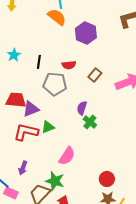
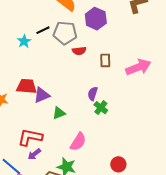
black line: (39, 62) -> (43, 30), moved, turned 56
brown rectangle: (95, 75) -> (105, 60), turned -40
gray pentagon: (55, 84) -> (65, 33), moved
red L-shape: (26, 132) -> (30, 137), moved
purple arrow: (23, 168) -> (34, 154), turned 32

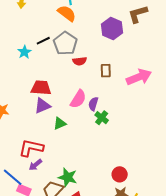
purple hexagon: (96, 19) -> (112, 28), moved
gray pentagon: (65, 33) -> (65, 43), turned 30
red trapezoid: (27, 86) -> (41, 88), moved
pink semicircle: (78, 142) -> (78, 99), moved

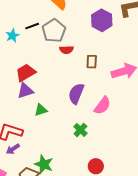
red trapezoid: (41, 88) -> (26, 73), turned -40
pink semicircle: (78, 99) -> (102, 106), moved
purple semicircle: (93, 104) -> (76, 94), size x1.5
green cross: (102, 118) -> (80, 130), moved

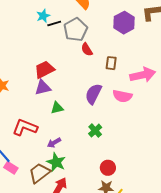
cyan star: (12, 36) -> (43, 16), moved
red semicircle: (66, 50) -> (87, 49), turned 56
pink semicircle: (102, 106) -> (122, 96), moved, turned 60
purple arrow: (13, 149) -> (54, 143), moved

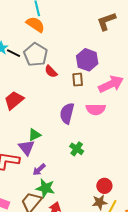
black line: (54, 23) -> (13, 53), turned 56
purple hexagon: (124, 23) -> (87, 60), moved
purple triangle: (43, 88) -> (26, 147), moved, turned -42
red circle: (108, 168) -> (104, 186), moved

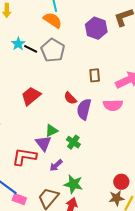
purple hexagon: (87, 60) -> (96, 28), moved
red semicircle: (51, 71) -> (70, 98), moved
green cross: (77, 149) -> (73, 142), moved
green star: (45, 188) -> (73, 184), moved

